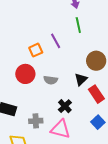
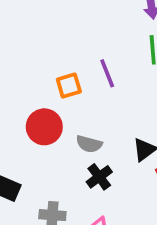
black cross: (65, 106) -> (99, 177), moved

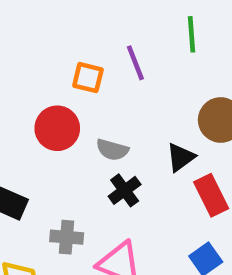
orange square: (69, 86) -> (88, 78), turned 30

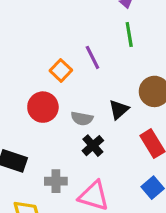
orange square: (88, 78) -> (61, 70), turned 35
black triangle: (181, 157) -> (119, 110), moved

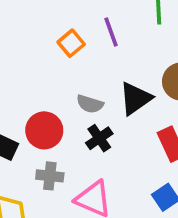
red circle: (43, 107) -> (44, 130), moved
black triangle: (119, 110) -> (135, 98), size x1.4

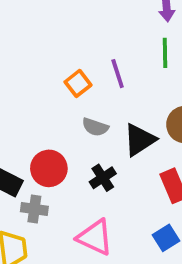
gray semicircle: (90, 104) -> (95, 127), moved
gray cross: (50, 176) -> (34, 209), moved

